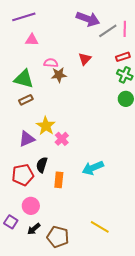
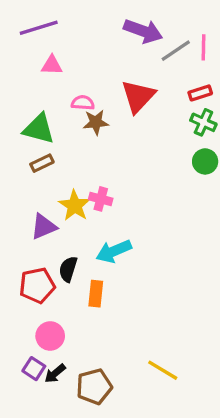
red triangle: (85, 59) -> (138, 96), size x1.6
pink cross: (62, 139) -> (101, 199), moved, turned -32
cyan arrow: (93, 168) -> (114, 251), moved
purple square: (11, 222) -> (34, 369), moved
brown pentagon: (58, 237) -> (94, 387), turned -30

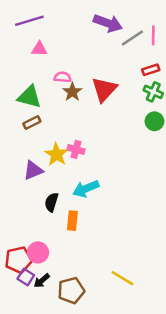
red triangle: (138, 96) -> (104, 89), moved
brown star: (96, 122) -> (72, 92), turned -30
red pentagon: (37, 285) -> (18, 260), moved

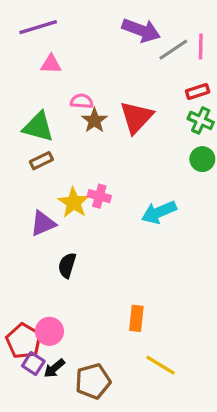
cyan arrow: (86, 189) -> (159, 212), moved
orange rectangle: (72, 221) -> (136, 318), moved
red pentagon: (18, 260) -> (24, 341), turned -30

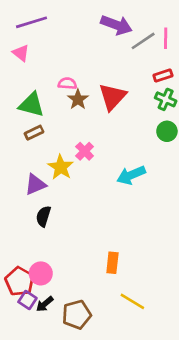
pink triangle: (51, 64) -> (21, 53), moved, turned 36
pink cross: (99, 196) -> (85, 151), moved, turned 30
black semicircle: (67, 265) -> (43, 216), moved

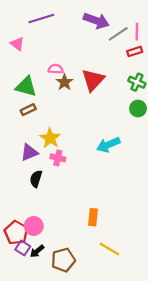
purple line: (31, 22) -> (41, 19), moved
red rectangle: (163, 75) -> (135, 51), moved
pink cross: (85, 151) -> (58, 158), moved, turned -32

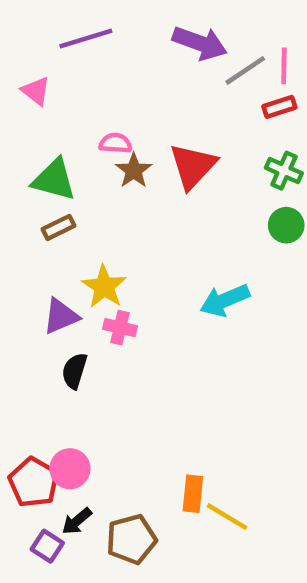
orange rectangle: (93, 217) -> (193, 494), moved
purple square: (23, 248) -> (47, 546), moved

